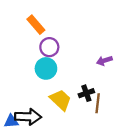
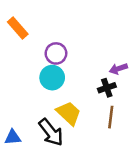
orange rectangle: (36, 25) -> (18, 28), moved
black cross: (86, 93) -> (107, 88), moved
black arrow: (28, 117) -> (51, 132), moved, turned 50

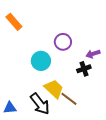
purple circle: (56, 53) -> (63, 42), moved
brown line: (111, 117) -> (69, 99), moved, turned -60

